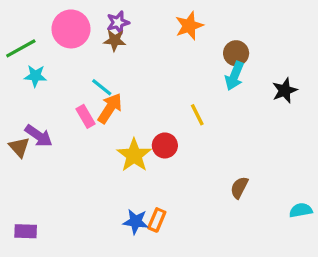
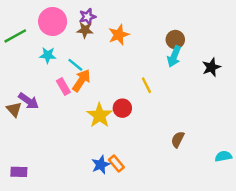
orange star: (189, 26) -> (119, 35), moved
cyan star: (35, 76) -> (48, 55), moved
orange rectangle: (157, 220) -> (116, 163), turned -63
blue star: (136, 222) -> (101, 165), turned -30

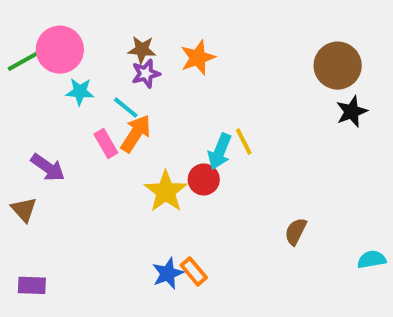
purple star: (87, 17) -> (146, 74), moved
pink circle: (53, 22) -> (60, 50), moved
brown circle: (175, 40) -> (338, 66), moved, size x1.5
cyan arrow: (174, 56) -> (220, 152), moved
brown triangle: (14, 109) -> (24, 209), moved

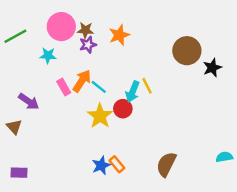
pink circle: (60, 50) -> (61, 27), moved
brown circle: (338, 66) -> (187, 51), moved
cyan line: (126, 108) -> (99, 87), moved
brown semicircle: (296, 231) -> (166, 164), moved, size x1.5

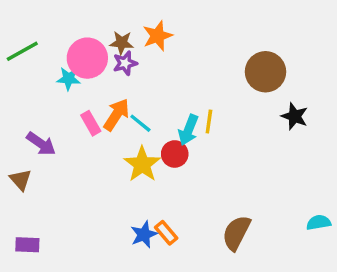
pink circle: (61, 27) -> (87, 58), moved
orange star: (119, 35) -> (158, 36), moved
black star: (212, 68) -> (295, 116), moved, turned -30
yellow line: (147, 86) -> (209, 121), turned 35

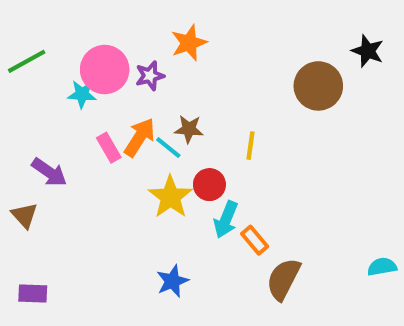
brown star: (122, 43) -> (189, 129), moved
black star: (295, 116) -> (368, 51), moved
cyan arrow: (188, 130) -> (226, 219), moved
orange rectangle: (166, 233) -> (255, 240), moved

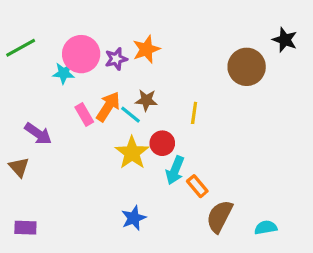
orange star: (189, 43) -> (146, 49), moved
cyan semicircle: (382, 267) -> (266, 228), moved

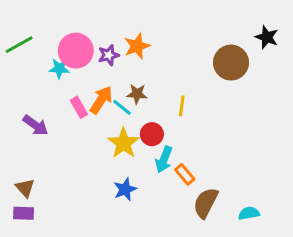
brown triangle: (19, 167) -> (25, 188), moved
blue star: (134, 218) -> (125, 189), moved

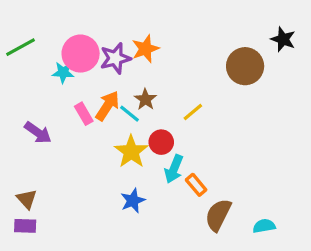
purple star: (109, 55) -> (115, 58), size x1.4
brown star: (137, 94) -> (145, 99), turned 30
yellow line: (182, 106) -> (193, 112), turned 42

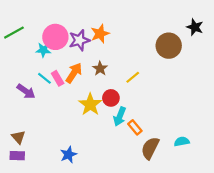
cyan line: (130, 114) -> (44, 78), moved
blue star: (133, 201) -> (68, 155), moved
cyan semicircle: (264, 226) -> (182, 142), moved

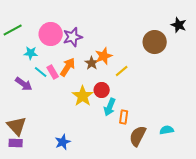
orange star: (100, 34) -> (104, 56), moved
cyan star: (43, 50) -> (31, 53), moved
orange rectangle: (135, 127) -> (124, 117), turned 48
brown triangle: (18, 137) -> (17, 126), size x1.5

